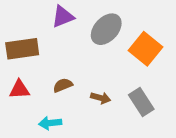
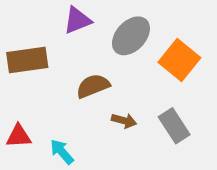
brown semicircle: (63, 85) -> (93, 86), moved, size x1.4
red triangle: (19, 89) -> (19, 136), moved
cyan arrow: (50, 123) -> (62, 152), turned 55

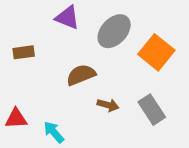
purple triangle: (77, 20) -> (67, 18), turned 44
brown rectangle: (27, 60) -> (24, 52), size x0.6

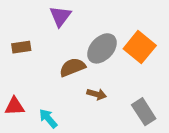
purple triangle: (67, 18) -> (60, 16), turned 45
gray ellipse: (114, 31) -> (102, 48), moved
gray rectangle: (152, 110) -> (144, 112), moved

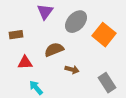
gray ellipse: (102, 48) -> (76, 22), moved
red triangle: (15, 106) -> (25, 63), moved

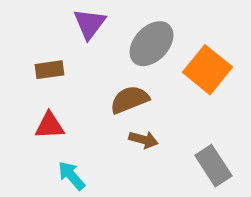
brown rectangle: (16, 35) -> (50, 70), moved
brown semicircle: (54, 50) -> (129, 100), moved

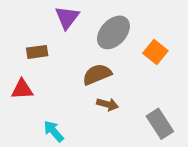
orange square: (207, 70) -> (155, 52), size x0.7
red triangle: (50, 126) -> (22, 89), moved

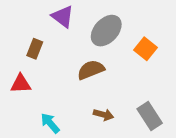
purple triangle: (67, 17) -> (63, 17), turned -30
brown rectangle: (37, 52) -> (35, 49), turned -60
brown arrow: (107, 104) -> (103, 115), moved

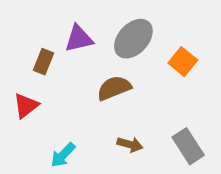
purple triangle: (63, 17) -> (79, 39), moved, turned -50
red triangle: (21, 84) -> (26, 106), turned -35
cyan arrow: (50, 123) -> (63, 155), turned -95

